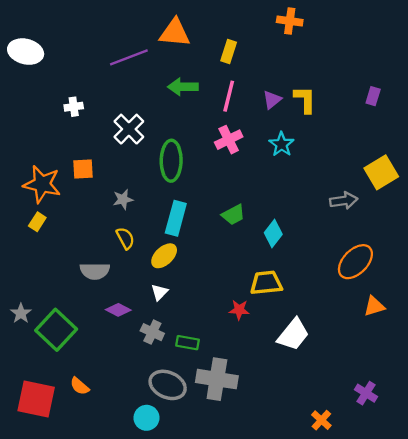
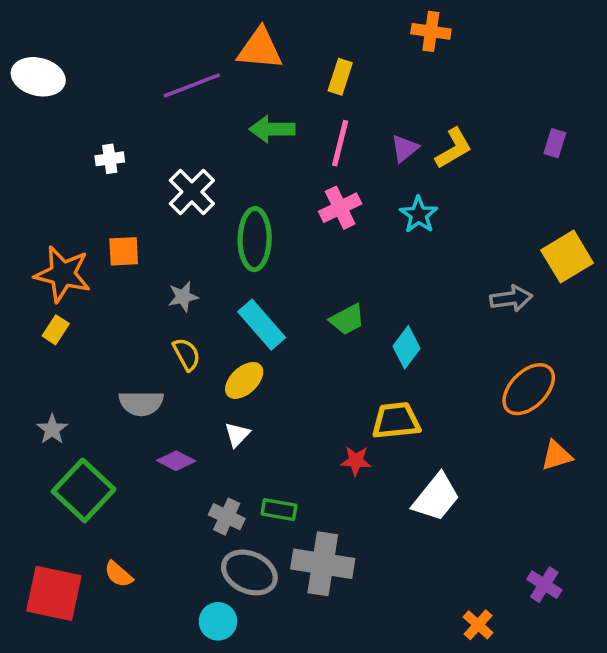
yellow L-shape: (305, 100) -> (454, 148), turned 60
cyan rectangle: (176, 218) -> (262, 325), turned -56
gray star: (21, 313) -> (52, 429), moved
gray cross: (152, 332) -> (227, 517), moved

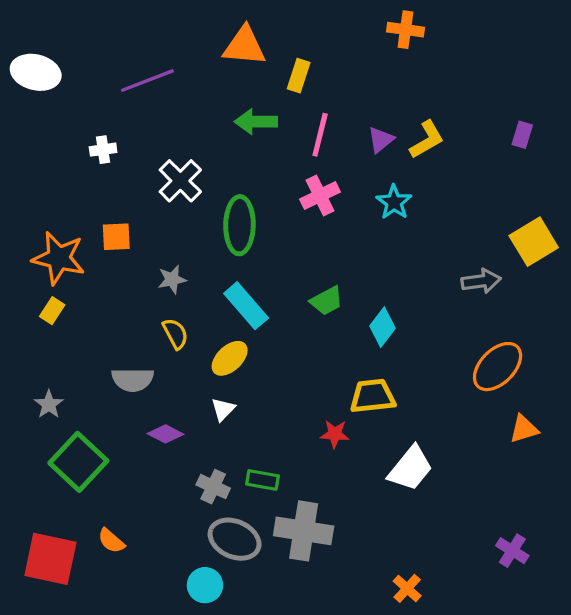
yellow rectangle: (340, 77) -> (299, 76), moved
purple line: (192, 85) -> (147, 81), moved
orange cross: (478, 625) -> (407, 588), moved

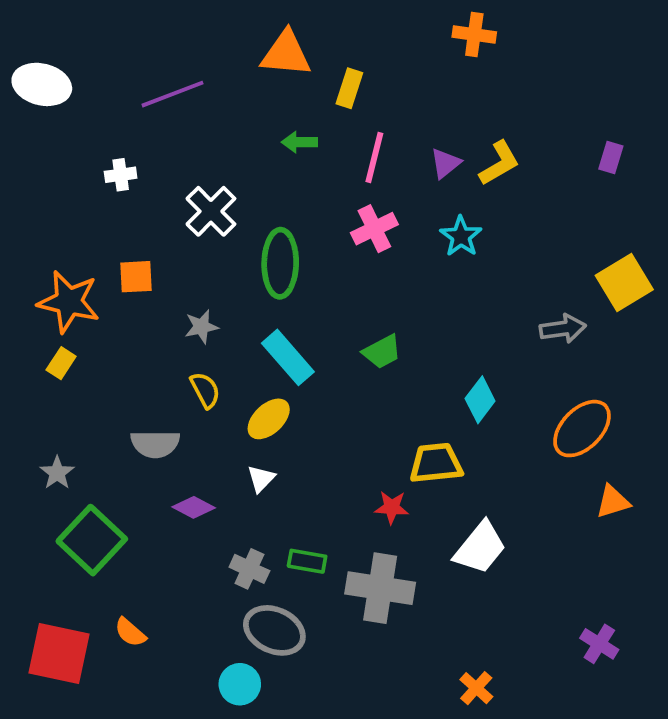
green arrow: (256, 122) -> (299, 142), size x0.7
cyan diamond: (382, 327) -> (480, 400), moved
gray cross: (304, 531) -> (380, 588), moved

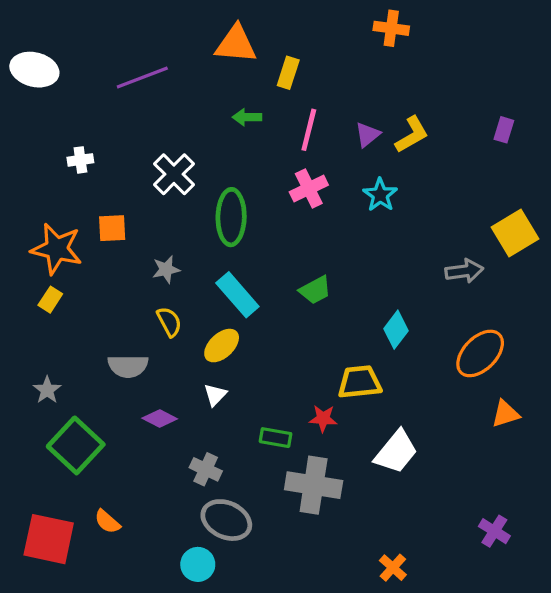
white cross: (121, 175) -> (80, 160), moved
green rectangle: (307, 561) -> (276, 438), moved

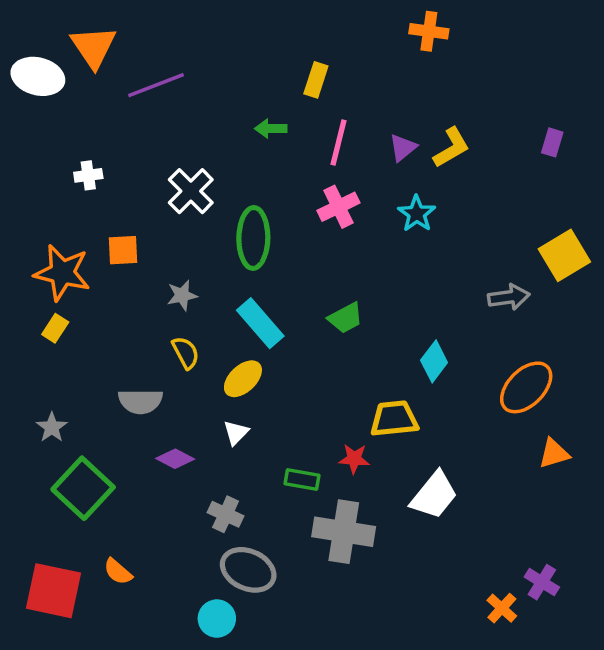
orange triangle: (236, 44) -> (93, 47), moved, turned 51
orange cross: (393, 568) -> (502, 608), moved

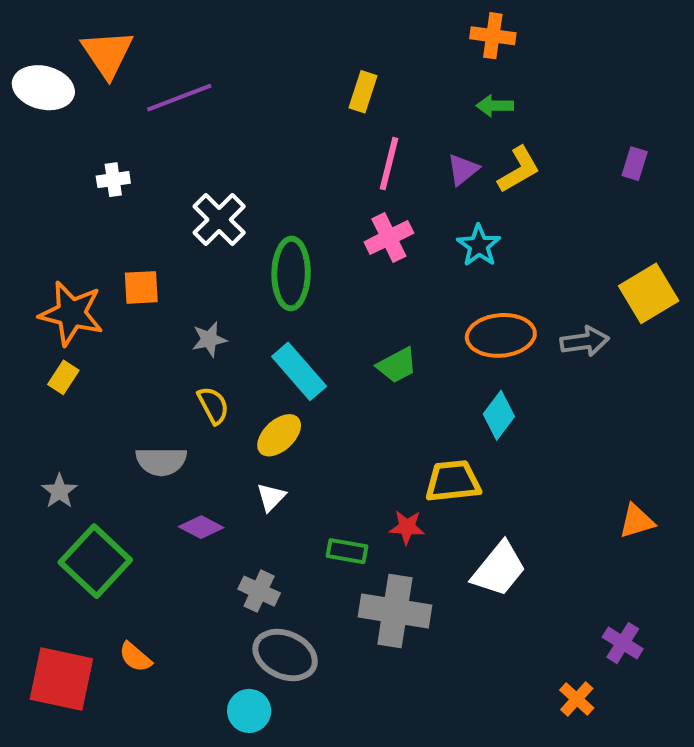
green arrow: (271, 129) -> (495, 106), moved
white cross: (88, 175) -> (113, 180), moved
orange ellipse: (526, 387) -> (501, 335), moved, turned 40
purple cross: (542, 582) -> (623, 643), moved

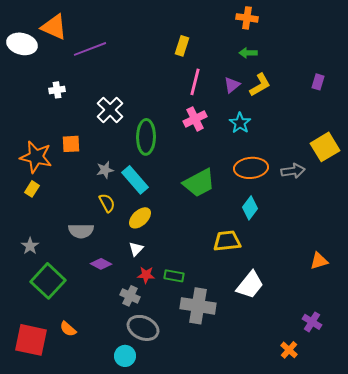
orange triangle: (107, 54) -> (54, 27), turned -32
green trapezoid: (397, 365) -> (199, 183), size x1.6
cyan rectangle: (299, 371) -> (135, 180), moved
red star: (407, 527) -> (146, 275), moved

